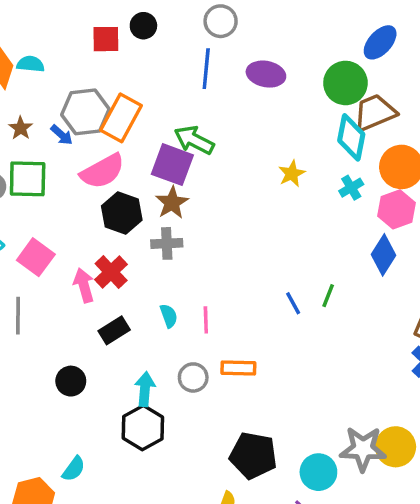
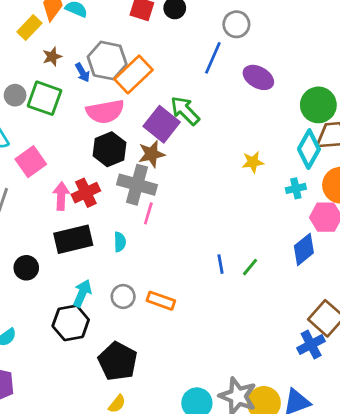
gray cross: (167, 243) -> (137, 185), size x1.5
pink line: (206, 320) -> (148, 213), moved
black rectangle: (114, 330) -> (73, 239), size x1.5
black pentagon: (253, 456) -> (118, 361), moved

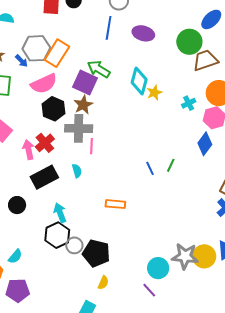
cyan diamond: (309, 149) -> (139, 81), moved
cyan arrow: (82, 293) -> (60, 213), turned -30
gray circle: (123, 296) -> (74, 245), moved

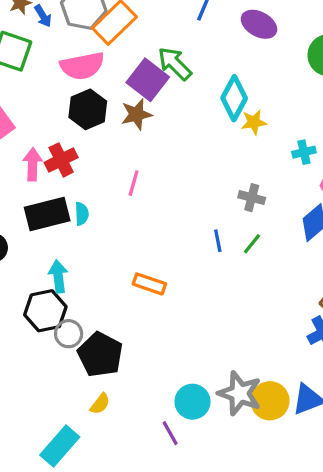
blue arrow: (21, 61) -> (43, 16), moved
gray cross: (79, 128) -> (252, 198), moved, size x0.6
cyan semicircle: (77, 171) -> (82, 214), moved

